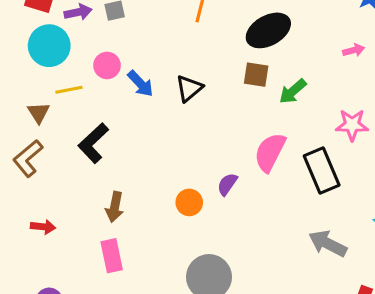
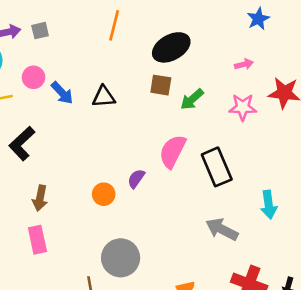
black triangle: (189, 88) -> (104, 97), turned 35
pink star: (352, 125) -> (243, 107), moved

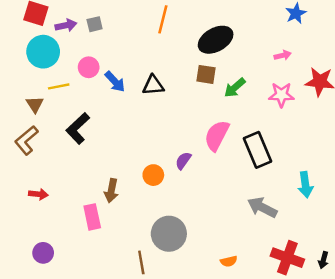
brown arrow: (40, 198) -> (111, 191), moved

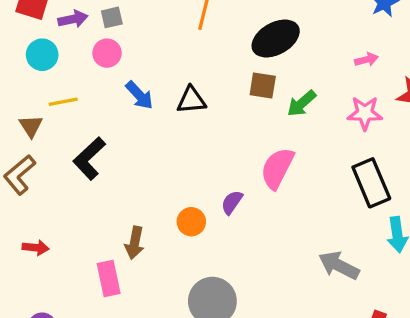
cyan circle: (43, 52) -> (42, 55), size x0.7
pink circle: (89, 67) -> (107, 53), moved
black rectangle: (257, 150) -> (371, 183), moved

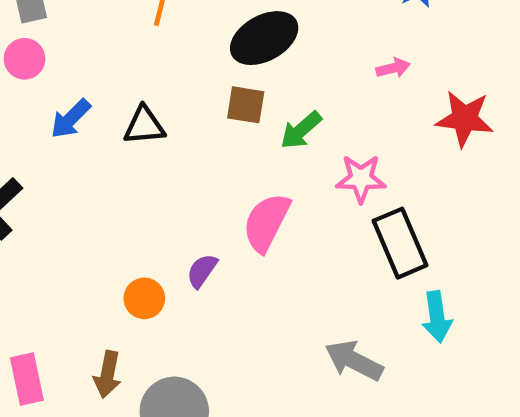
blue arrow: (139, 95) -> (71, 119), turned 88
pink star: (365, 113) -> (361, 179), moved
brown arrow: (135, 243) -> (107, 374), moved

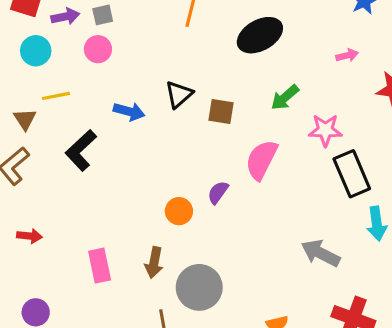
brown square: (246, 105) -> (221, 111), moved
blue arrow: (71, 119) -> (129, 111), moved, turned -120
black triangle: (144, 126) -> (179, 94), turned -36

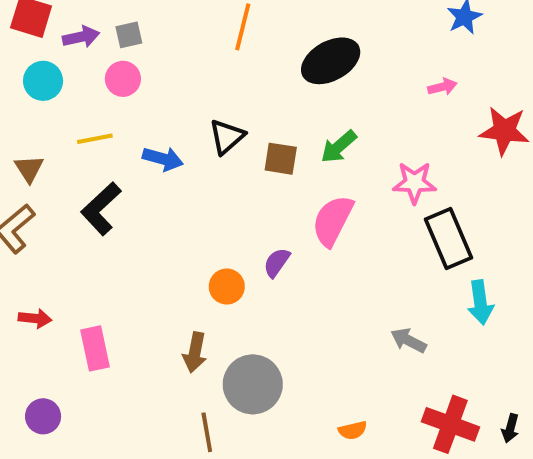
yellow line: (56, 96) -> (95, 139), moved
green arrow: (285, 97) -> (339, 147), moved
gray arrow: (321, 253) -> (408, 340), size x0.7
pink rectangle: (100, 266) -> (95, 348), moved

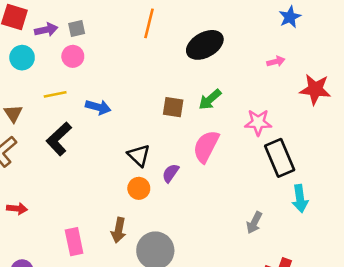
black triangle: (227, 137) -> (139, 155), moved, turned -35
gray arrow: (408, 340) -> (254, 223), turned -90
pink rectangle: (95, 348) -> (74, 242), moved

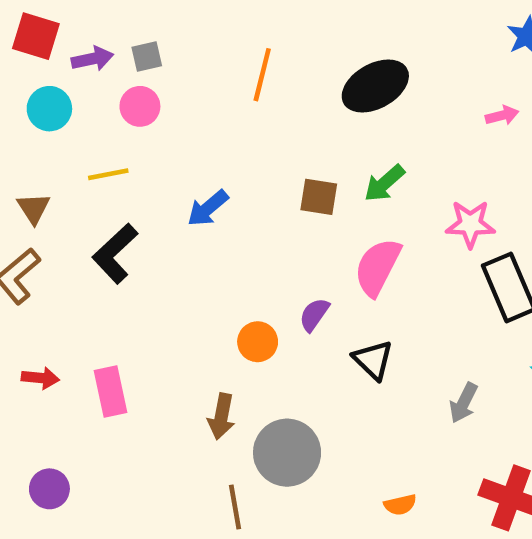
orange line: (149, 23) -> (262, 75), moved
blue arrow: (98, 107) -> (208, 208), moved, turned 125
black triangle: (139, 155) -> (373, 360), moved
pink rectangle: (74, 242) -> (111, 392), moved

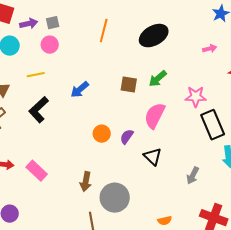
orange circle: (258, 342) -> (102, 134), moved
pink rectangle: (111, 392) -> (37, 171), turned -35

